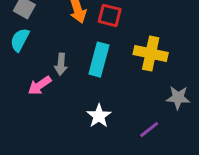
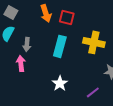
gray arrow: (61, 64) -> (27, 44), moved
pink arrow: (40, 85) -> (21, 63), turned 119

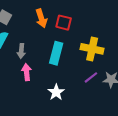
pink arrow: (21, 63) -> (27, 72), moved
purple line: (93, 92) -> (91, 77), moved

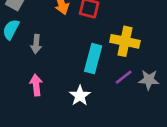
cyan rectangle: (56, 53) -> (93, 59), moved
pink arrow: (27, 72) -> (36, 85), moved

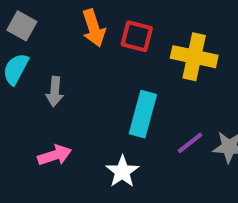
yellow cross: (125, 41) -> (194, 57), moved
pink arrow: (36, 85) -> (55, 155), turned 78

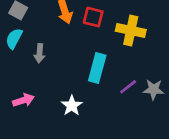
pink arrow: (55, 155) -> (23, 100), moved
white star: (122, 172) -> (72, 106), moved

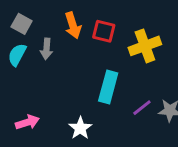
yellow cross: (131, 30) -> (145, 46), turned -32
gray arrow: (40, 53) -> (46, 49), moved

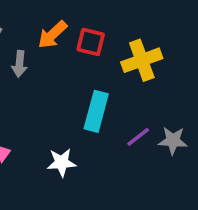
orange arrow: (73, 25) -> (52, 35), turned 65
white star: (80, 128) -> (62, 162), turned 30

